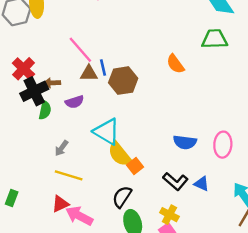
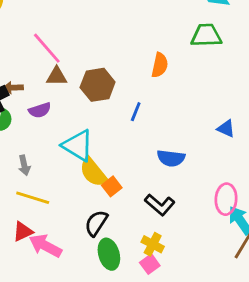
orange semicircle: (175, 64) -> (160, 65), turned -132
blue line: (103, 67) -> (136, 112), moved, turned 35
pink ellipse: (223, 145) -> (226, 199), moved
gray arrow: (61, 148) -> (24, 165), turned -49
blue triangle: (201, 184) -> (226, 129), moved

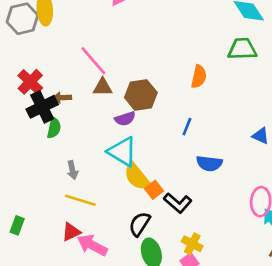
purple semicircle: (40, 110) -> (125, 119), moved
blue line: (136, 112) -> (187, 127), moved
black L-shape: (160, 205) -> (178, 203), moved

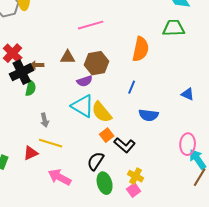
pink line: (93, 61) -> (91, 25), moved, turned -65
orange semicircle: (199, 77) -> (141, 49), size x1.4
yellow semicircle: (137, 177) -> (102, 112), moved
red triangle: (71, 232) -> (31, 153), moved

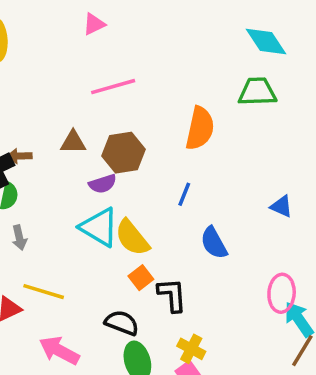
blue semicircle: (149, 115) -> (214, 243), turned 54
gray arrow: (45, 120) -> (19, 238), moved
black L-shape: (125, 145) -> (172, 295), turned -135
black semicircle: (96, 161) -> (122, 323), turned 78

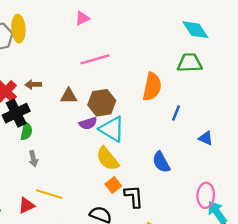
brown arrow: (19, 156) -> (33, 85), moved
blue line: (184, 194) -> (176, 113), moved
cyan triangle: (99, 227) -> (112, 129), moved

